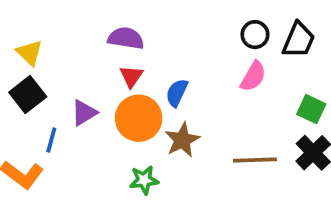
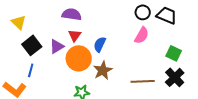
black trapezoid: (299, 40) -> (167, 15), turned -90
black square: (28, 95) -> (32, 45), moved
purple triangle: (84, 113) -> (57, 46), moved

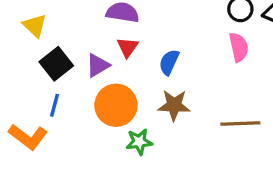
pink semicircle: (142, 35) -> (239, 47), turned -42
orange circle: (79, 58) -> (116, 105), moved
brown star: (103, 70) -> (174, 105), turned 30

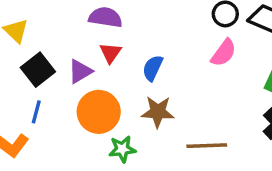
pink semicircle: (239, 47) -> (224, 53), turned 48
brown line: (240, 123) -> (207, 146), moved

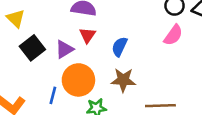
blue line: (36, 112) -> (53, 95), moved

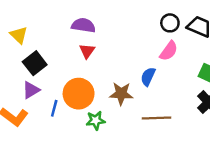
blue semicircle: (119, 47) -> (148, 77), moved
purple triangle: (64, 49) -> (31, 90), moved

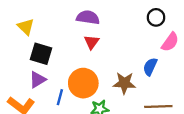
black circle: (170, 23) -> (156, 17), moved
black square: (35, 63) -> (41, 54), turned -35

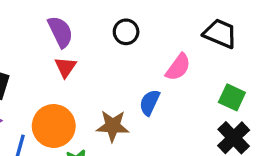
purple semicircle: (88, 17) -> (60, 32), turned 55
black circle: (156, 17) -> (126, 32), moved

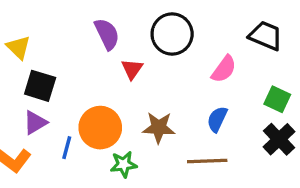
black circle: (126, 32) -> (172, 34), size x1.6
red triangle: (65, 67) -> (132, 69), moved
blue semicircle: (150, 102) -> (217, 119), moved

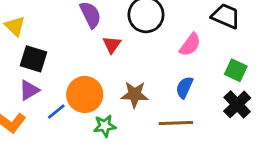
blue line: (67, 148) -> (56, 112), turned 36

